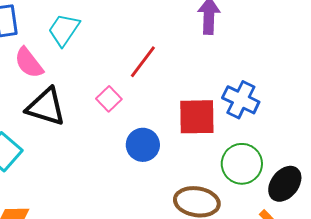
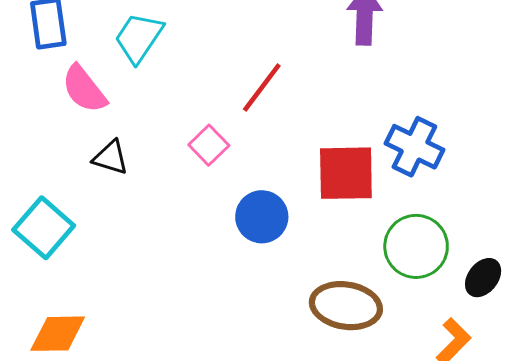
black triangle: (46, 107) -> (111, 158), size x0.6
black ellipse: (285, 184) -> (483, 278), size x0.7

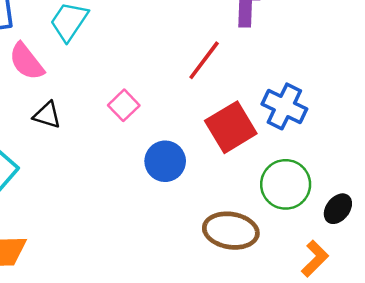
red line: (262, 87) -> (204, 60), moved
red square: (346, 173) -> (231, 127), turned -30

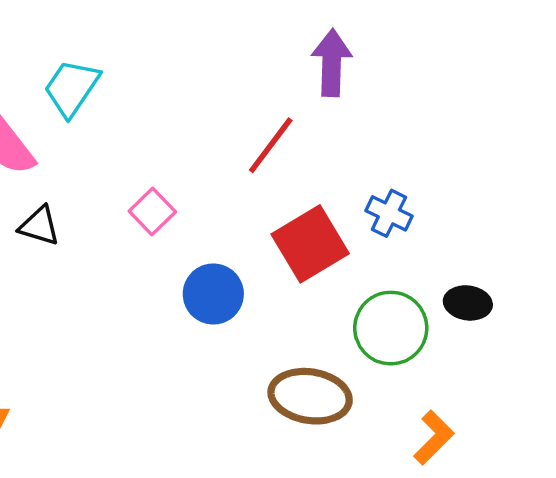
blue cross: (284, 106) -> (389, 213), size x0.7
black ellipse: (338, 209) -> (468, 303), moved, turned 60

